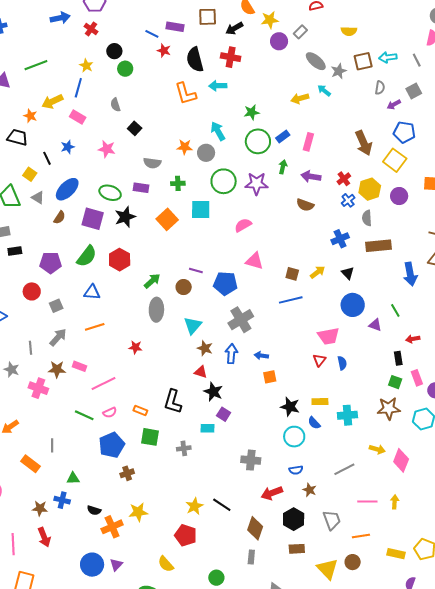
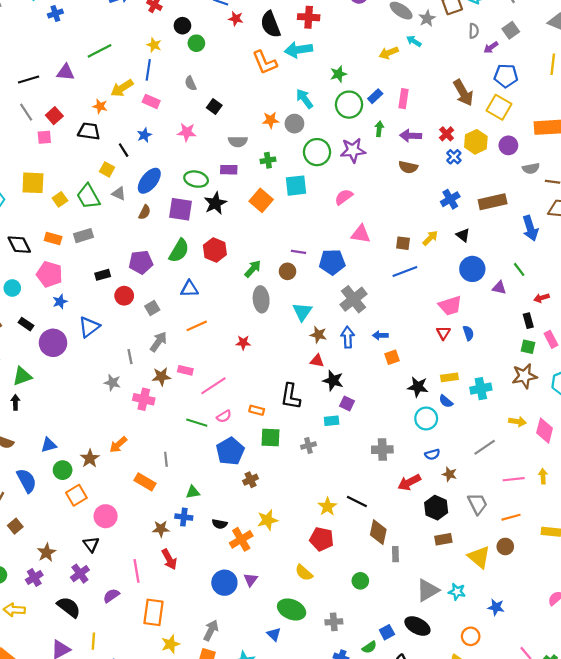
cyan arrow: (218, 86) -> (298, 50), size x1.4
gray semicircle: (367, 218) -> (531, 168), moved, turned -91
black rectangle: (15, 251) -> (103, 275), moved
brown diamond: (255, 528) -> (378, 532), moved

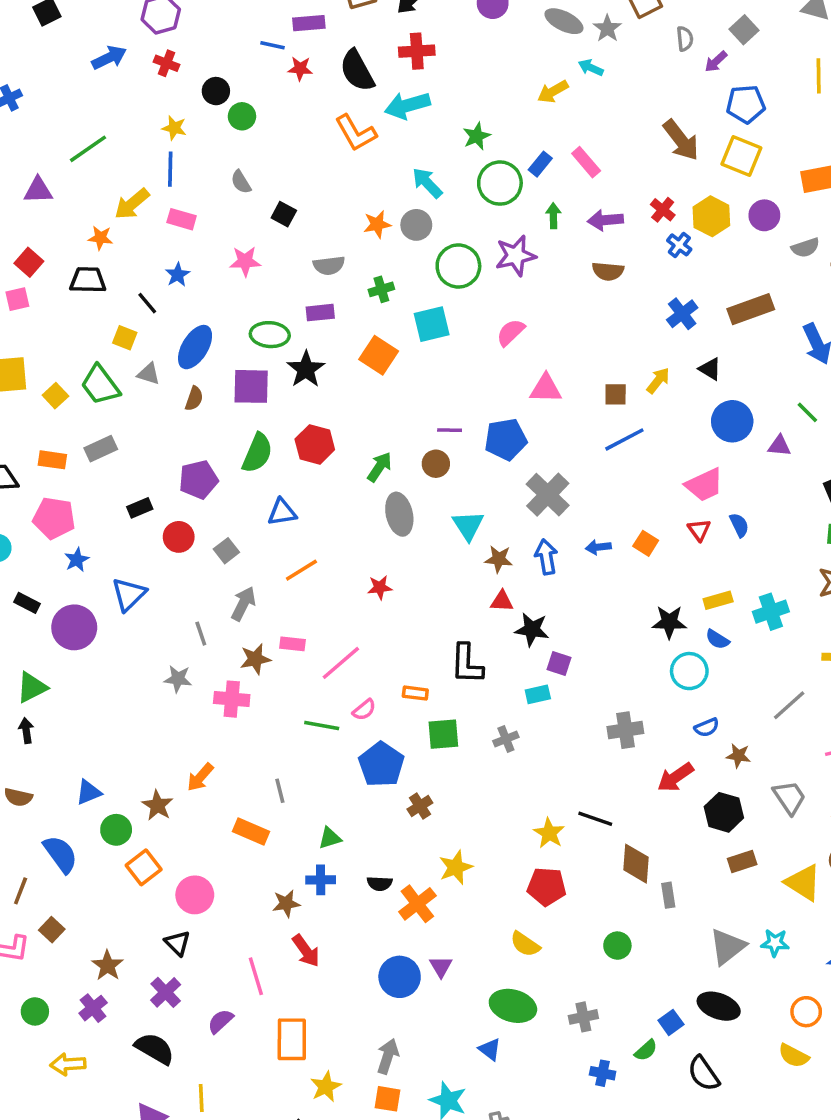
pink rectangle: (403, 99) -> (586, 162), turned -42
orange square: (392, 357) -> (646, 543), moved, turned -32

